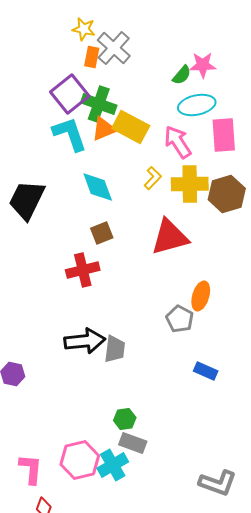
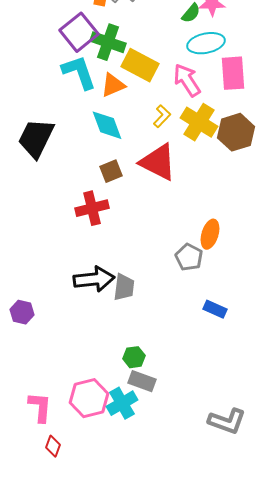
orange triangle: (104, 129) -> (113, 85), moved
yellow cross: (190, 184) -> (199, 122), turned 33
red triangle: (170, 237) -> (158, 162), moved, turned 42

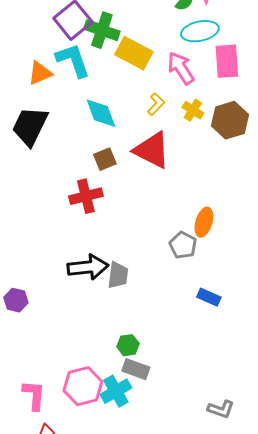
orange triangle: (113, 85) -> (40, 73), moved
yellow cross: (199, 122) -> (193, 110), size x0.6
gray L-shape: (227, 421) -> (221, 409), size x0.7

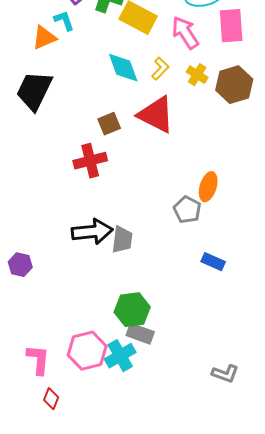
cyan L-shape: (73, 60) -> (64, 21), moved, size x0.6
cyan diamond: (101, 113) -> (123, 68), moved
green hexagon: (128, 345) -> (132, 310), size x1.6

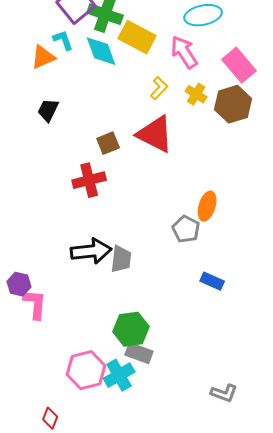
pink rectangle: (231, 26) -> (239, 65), moved, turned -36
cyan diamond: (123, 68) -> (101, 51), moved
black trapezoid: (34, 91) -> (48, 110), moved, size x0.6
pink L-shape: (38, 360) -> (35, 304), moved

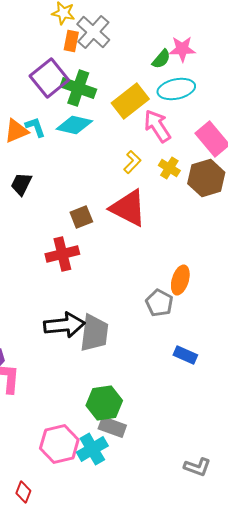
yellow rectangle: (137, 37) -> (130, 101), moved, turned -66
cyan L-shape: (63, 40) -> (35, 127), moved
cyan diamond: (101, 51) -> (74, 125), turned -57
gray trapezoid: (121, 259) -> (94, 333), size x1.4

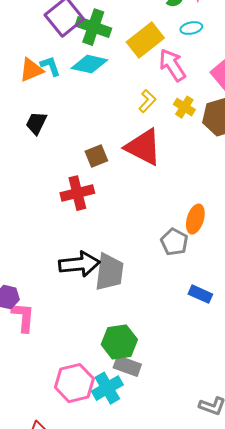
cyan ellipse: (176, 89) -> (191, 28), size x0.6

